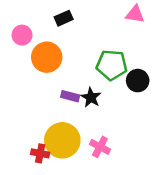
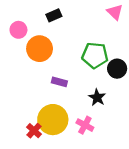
pink triangle: (135, 14) -> (115, 12), turned 35
black star: (91, 97) -> (97, 97), moved
red cross: (40, 153) -> (34, 131), turned 32

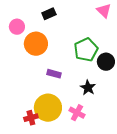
green pentagon: (95, 55) -> (86, 50), turned -30
red cross: (34, 131) -> (31, 118), turned 32

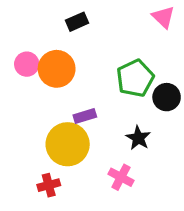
pink circle: (17, 27) -> (27, 64), moved
purple rectangle: (54, 74) -> (85, 116), turned -32
yellow circle: (48, 108) -> (68, 144), moved

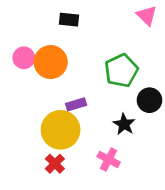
black rectangle: (77, 22) -> (69, 20), turned 30
black circle: (167, 97) -> (150, 100), moved
red cross: (49, 185) -> (55, 164), moved, turned -30

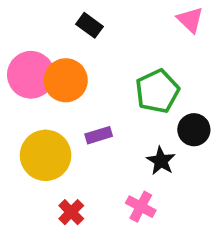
black rectangle: (69, 20) -> (90, 25), turned 30
pink circle: (24, 58) -> (31, 75), size x1.6
yellow circle: (61, 130) -> (46, 155), moved

